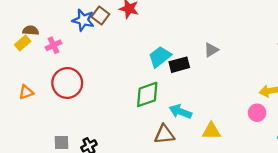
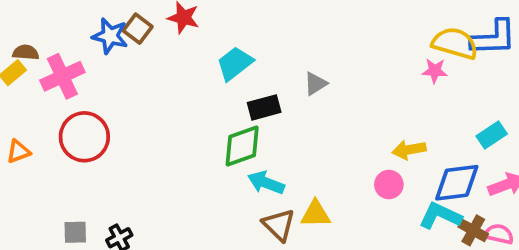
pink cross: (53, 45) -> (62, 76), size x1.6
cyan trapezoid: (160, 57) -> (235, 63), moved
green diamond: (147, 94) -> (242, 146), moved
brown triangle: (164, 134) -> (279, 225), moved, turned 50

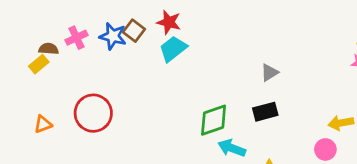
cyan trapezoid: (235, 63) -> (173, 49), moved
pink cross: (62, 76) -> (77, 38), moved, size x0.7
black rectangle: (264, 107) -> (265, 112), moved

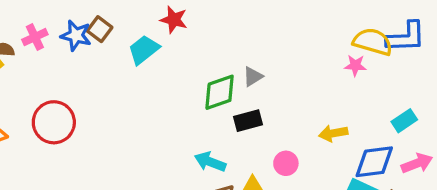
red star: (169, 22) -> (174, 20), moved
green diamond: (214, 120) -> (220, 92), moved
pink circle: (325, 149) -> (286, 163), moved

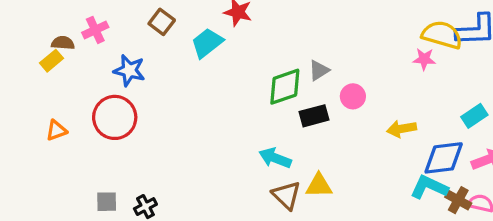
blue star: (76, 35) -> (129, 70), moved
pink circle: (286, 163) -> (353, 96), moved

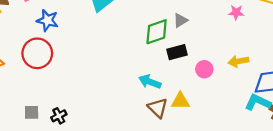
pink star: (424, 59) -> (236, 12), moved
pink circle: (353, 96) -> (204, 69), moved

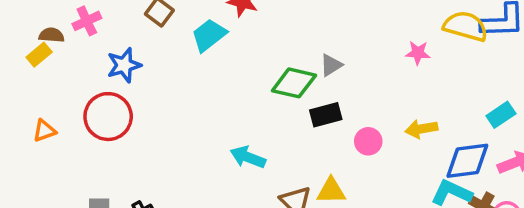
blue star: (47, 20) -> (124, 65), turned -30
green diamond: (157, 32) -> (294, 83), turned 32
cyan arrow: (150, 82) -> (248, 157), moved

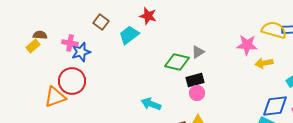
pink cross: (87, 21) -> (70, 43), moved, turned 35
pink star: (418, 53) -> (247, 45), size x1.5
yellow arrow: (421, 129) -> (264, 63), moved
orange triangle: (44, 131) -> (55, 97), moved, size x1.6
pink circle: (368, 141) -> (197, 93), moved

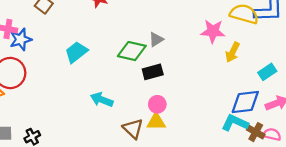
cyan trapezoid: (129, 35) -> (76, 52), moved
yellow arrow: (264, 63) -> (233, 52), turned -54
pink circle: (197, 93) -> (157, 104), moved

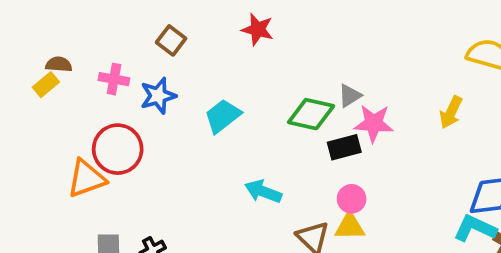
pink star: (213, 31) -> (374, 123), moved
blue star: (21, 39) -> (158, 96), moved
yellow arrow: (233, 52) -> (451, 112), moved

